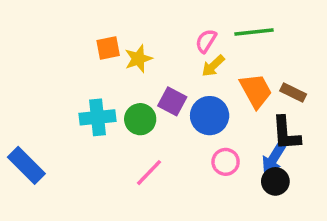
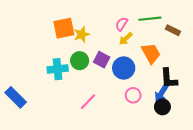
orange square: (108, 48) -> (64, 28), size x1.5
brown rectangle: (293, 92) -> (173, 30), moved
green circle: (140, 119) -> (80, 61), moved

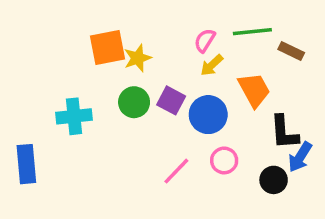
cyan cross: (58, 69) -> (74, 116), moved
blue arrow: (161, 93) -> (300, 157), moved
blue rectangle: (16, 97) -> (26, 164), turned 40
pink line: (88, 102) -> (176, 171), moved

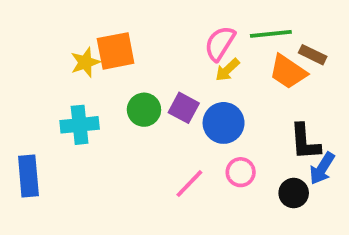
pink semicircle: (205, 40) -> (220, 43), size x1.4
yellow star: (138, 58) -> (85, 62), moved
orange trapezoid: (254, 90) -> (288, 72), moved, turned 153

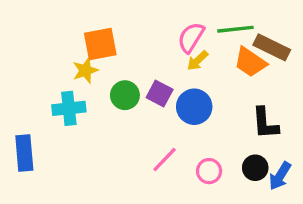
brown rectangle: (313, 55) -> (272, 47), size x1.5
yellow star: (85, 62) -> (85, 70), moved
blue arrow: (322, 168) -> (280, 176), moved
pink circle: (241, 172) -> (209, 171), moved

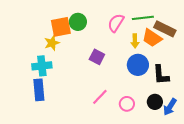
yellow arrow: (197, 61) -> (135, 41), moved, turned -48
green circle: (125, 95) -> (78, 22), moved
blue circle: (194, 107) -> (138, 65), moved
blue rectangle: (24, 153) -> (39, 90), moved

